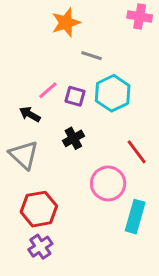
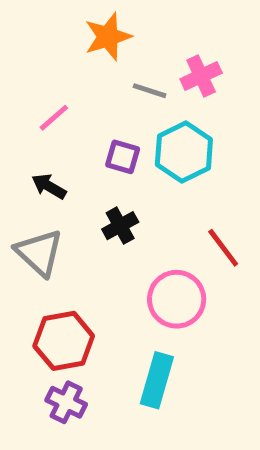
pink cross: (140, 17) -> (201, 76), moved, turned -35
pink line: (48, 90) -> (54, 118), moved
cyan rectangle: (135, 217) -> (157, 380), moved
purple cross: (40, 247) -> (66, 402), turned -30

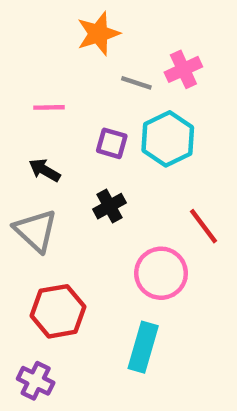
pink line: (54, 118) -> (49, 107), turned 40
purple cross: (66, 402) -> (36, 381), moved

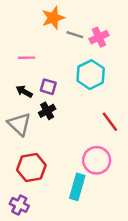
gray line: (136, 83) -> (75, 35), moved
purple square: (112, 143) -> (48, 87), moved
black cross: (109, 206) -> (47, 111), moved
pink circle: (161, 273) -> (97, 160), moved

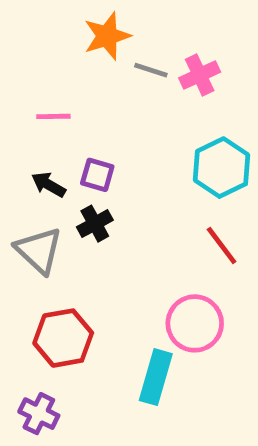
cyan hexagon: (91, 75) -> (222, 168), moved

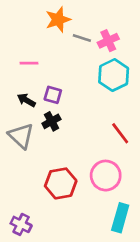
cyan hexagon: (222, 168) -> (114, 75), moved
red hexagon: (63, 338) -> (61, 183), moved
cyan rectangle: (156, 377) -> (120, 218), moved

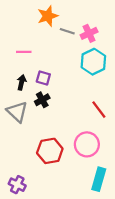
black arrow: (26, 100) -> (22, 82), turned 72

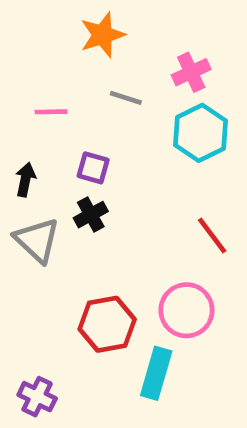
gray line: (67, 31) -> (126, 98), moved
black arrow: (22, 82) -> (25, 180), moved
cyan rectangle: (99, 179) -> (156, 373), moved

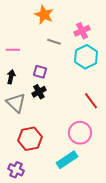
orange star: (102, 35) -> (44, 15), turned -30
pink line: (51, 112) -> (13, 50), moved
red hexagon: (107, 324) -> (30, 139), moved
cyan rectangle: (156, 373) -> (67, 160), turned 40

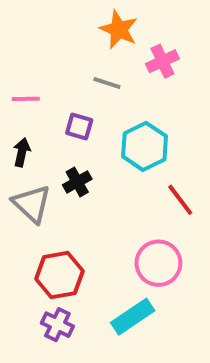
orange star: (44, 15) -> (119, 29), moved
cyan hexagon: (86, 57) -> (145, 146), moved
purple square: (40, 72) -> (79, 127), moved
purple cross: (16, 170) -> (57, 325), moved

